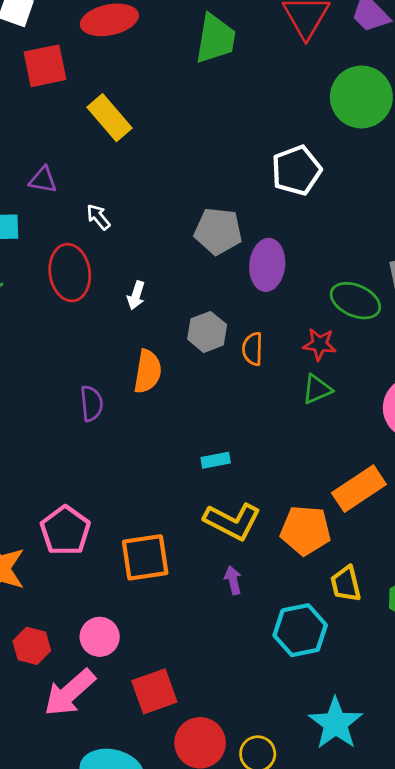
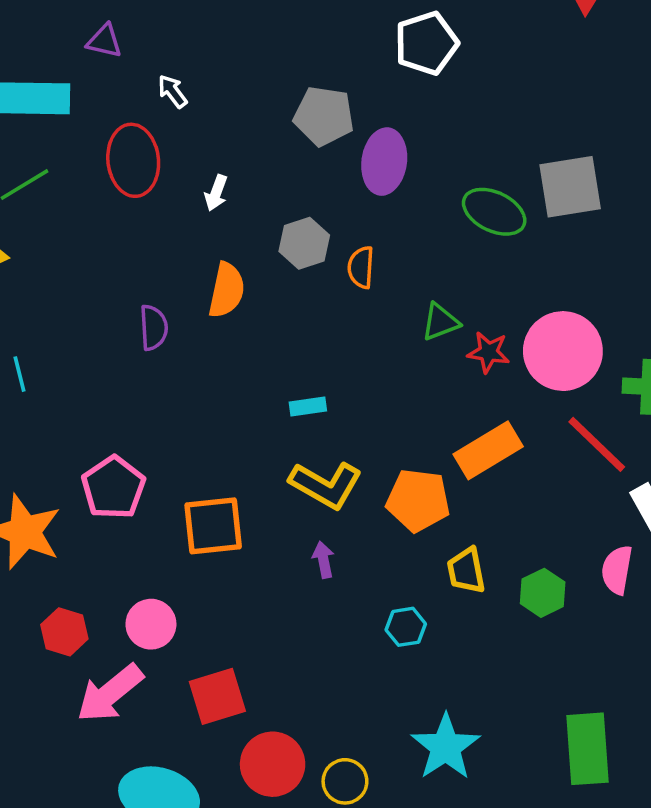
red star: (320, 344) -> (488, 352), moved
cyan hexagon: (300, 630) -> (406, 627), size x0.6

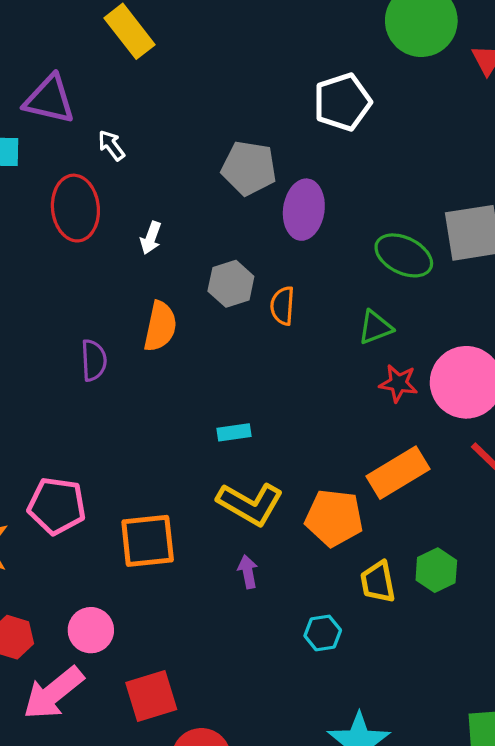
purple triangle: (104, 41) -> (49, 100), size x1.6
green triangle: (440, 322) -> (375, 327), moved
pink pentagon: (113, 488) -> (57, 506), turned -30
green hexagon: (543, 593) -> (436, 570), moved

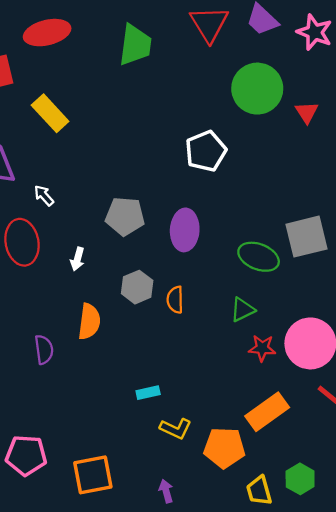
gray pentagon: (249, 168) -> (125, 216), moved
yellow L-shape: (250, 504) -> (176, 429), moved, size x0.7

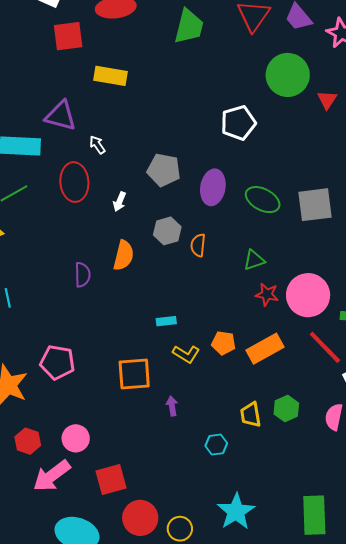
yellow rectangle: (50, 113) -> (110, 76), turned -44
green ellipse: (259, 257) -> (263, 200), moved
orange pentagon: (224, 448) -> (224, 343), moved, size x0.7
orange square: (93, 475) -> (134, 374), moved

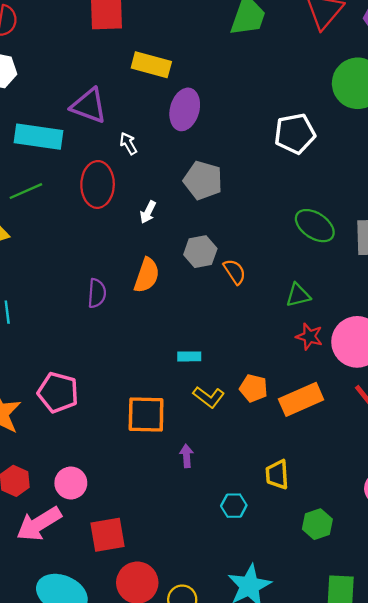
purple ellipse: (213, 187) -> (185, 109), moved
orange semicircle: (198, 245) -> (235, 272), turned 135
green hexagon: (286, 409) -> (317, 524), moved

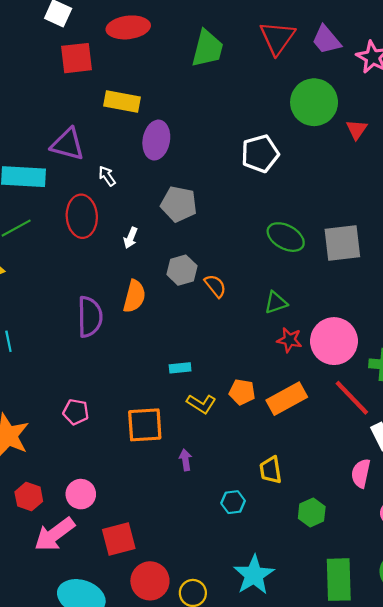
purple semicircle: (97, 293) -> (90, 317), size x1.5
pink pentagon: (58, 392) -> (76, 412), moved, size x0.7

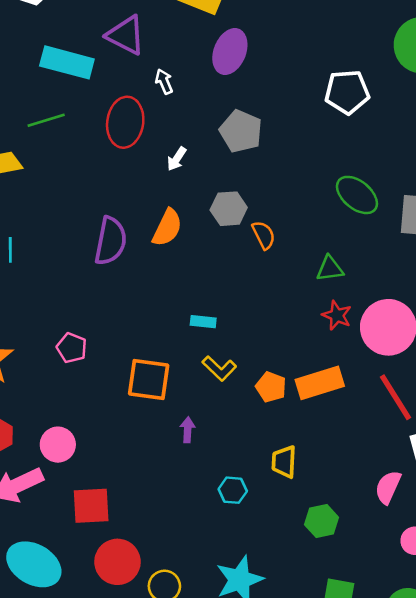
orange pentagon: (242, 392) -> (271, 387), moved

